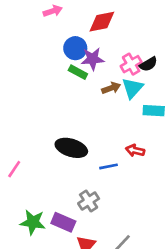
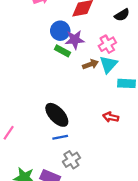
black semicircle: (148, 64) -> (122, 15), moved
black ellipse: (71, 148) -> (57, 115), turned 30
blue line: (109, 166) -> (60, 137), moved

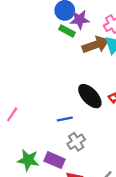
brown arrow: (91, 64) -> (96, 45), size x1.6
black ellipse: (57, 115) -> (90, 96), moved

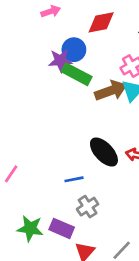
purple star: (80, 20) -> (60, 61), moved
green rectangle: (67, 31) -> (77, 74), size x1.5

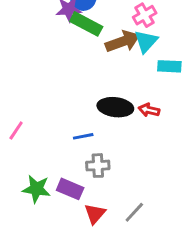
black ellipse: (104, 152) -> (115, 107), turned -40
gray cross: (88, 207) -> (98, 166), turned 30

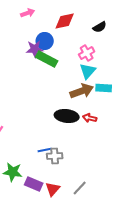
brown arrow: (123, 41) -> (82, 91), moved
blue line: (83, 136) -> (45, 150), moved
purple rectangle: (70, 189) -> (34, 184), moved

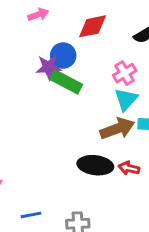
blue line: (45, 150) -> (31, 215), moved

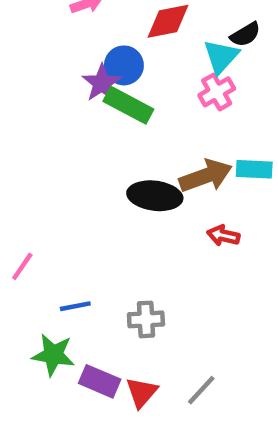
purple star: (49, 67) -> (102, 83), turned -30
cyan triangle: (126, 99) -> (221, 57), moved
black ellipse: (95, 165) -> (155, 196), moved

